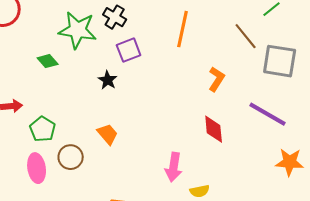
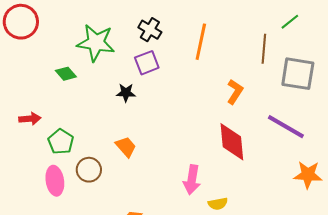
black cross: (115, 17) -> (150, 30), moved
brown line: (246, 36) -> (264, 49), turned 44
black star: (108, 80) -> (126, 93), turned -30
red diamond: (214, 129) -> (232, 142), size x1.4

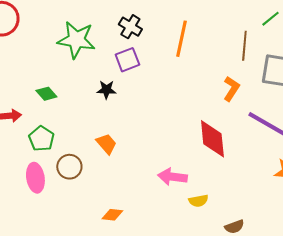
green diamond: (66, 74) -> (46, 94), moved
orange L-shape: (235, 92) -> (231, 89), moved
pink arrow: (192, 180) -> (172, 177), turned 88

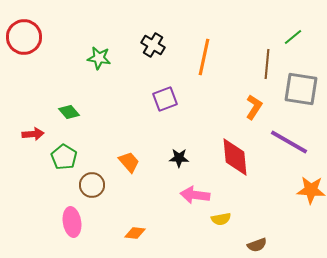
green star: (76, 40) -> (99, 58), size x0.6
purple square: (127, 60) -> (165, 99), moved
black star: (106, 90) -> (179, 158), moved
pink ellipse: (35, 178) -> (72, 222), moved

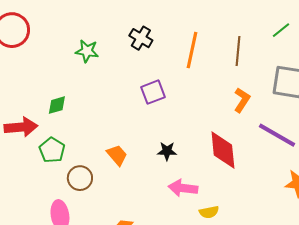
brown line: (267, 64) -> (238, 51), moved
green diamond: (69, 112) -> (57, 105), turned -65
red arrow: (33, 134) -> (21, 127), size x1.5

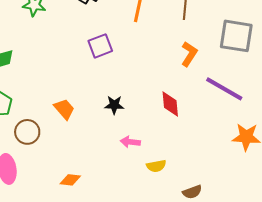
red diamond: (223, 150) -> (170, 104), size x0.7
pink arrow: (183, 188) -> (130, 142), size x0.7

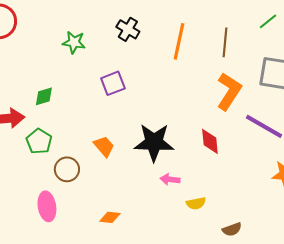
purple square: (100, 46) -> (113, 83), moved
orange L-shape: (189, 54) -> (229, 91), size x1.5
black star: (114, 105) -> (154, 142), size x2.0

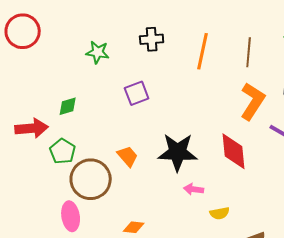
black cross: (128, 29) -> (152, 39), turned -35
red diamond: (210, 141) -> (234, 151), size x1.4
brown circle: (67, 169) -> (91, 179), size x1.6

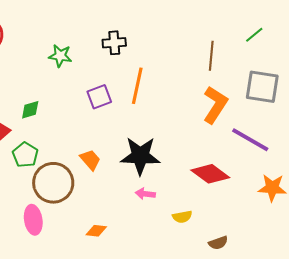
orange line: (203, 51) -> (137, 86), moved
red diamond: (234, 151) -> (210, 174), moved, turned -48
pink arrow: (194, 189) -> (145, 194), moved

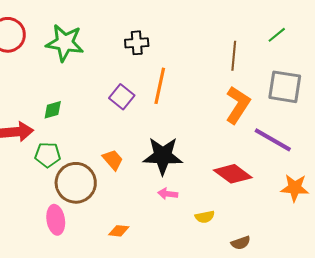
green star: (60, 56) -> (65, 43), moved, size x1.6
purple square: (99, 97) -> (122, 97), turned -30
green pentagon: (25, 155) -> (48, 155), turned -30

